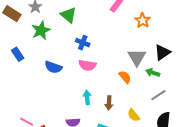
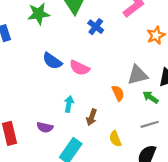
blue cross: (83, 43) -> (96, 27), moved
gray triangle: (137, 57) -> (138, 75), turned 30
blue semicircle: (53, 67) -> (52, 61), moved

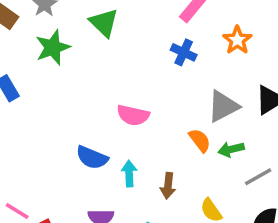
blue cross: (96, 27) -> (184, 52), moved
blue semicircle: (52, 61) -> (92, 158), moved
green arrow: (151, 97) -> (231, 149), moved, turned -35

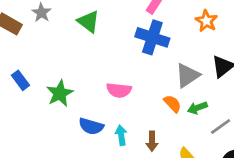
orange star: (237, 40) -> (206, 21), moved
green star: (53, 47) -> (60, 93), moved
blue cross: (184, 52) -> (152, 37), size x1.6

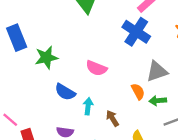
blue rectangle: (20, 80) -> (17, 38), size x1.5
brown arrow: (152, 141) -> (112, 118), turned 133

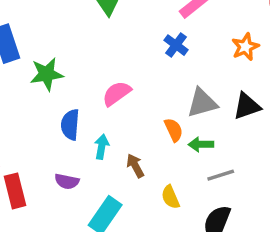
blue cross: (136, 32) -> (176, 45), size x0.6
pink semicircle: (96, 68) -> (117, 93), turned 120
blue semicircle: (65, 92) -> (70, 125), turned 60

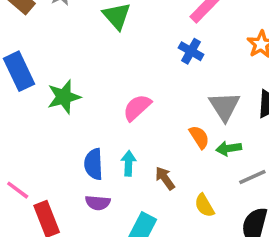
gray triangle: (202, 103) -> (225, 106), turned -40
blue semicircle: (70, 125) -> (94, 164), moved

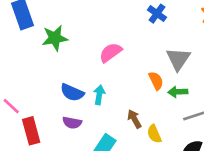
blue semicircle: (94, 164) -> (72, 92), turned -70
brown arrow: (165, 178) -> (134, 119), moved

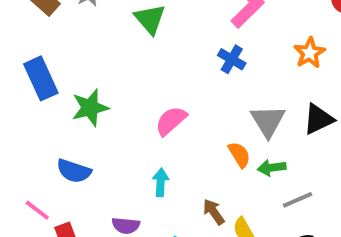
blue semicircle: (72, 92) -> (74, 171), moved

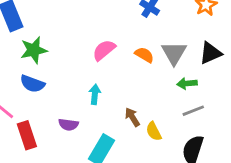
green star: (90, 108) -> (34, 50), moved
orange semicircle: (239, 155) -> (144, 55), moved, turned -30
green arrow: (272, 168) -> (187, 83), moved

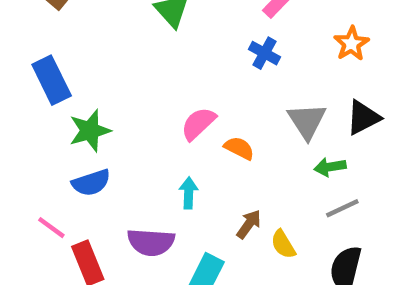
orange semicircle: (144, 55) -> (239, 148), moved
blue semicircle: (32, 84) -> (91, 183), turned -35
brown arrow: (132, 117) -> (249, 224), turned 72
purple semicircle: (68, 125) -> (151, 242), size x1.5

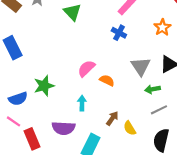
green star: (90, 131) -> (44, 86), moved
blue semicircle: (91, 183) -> (18, 99), moved

